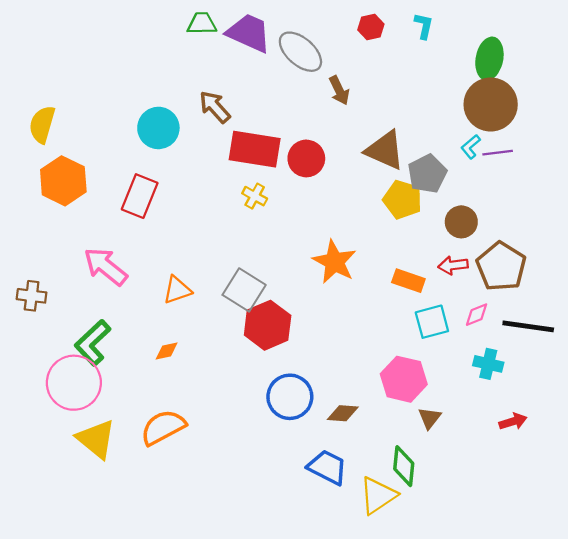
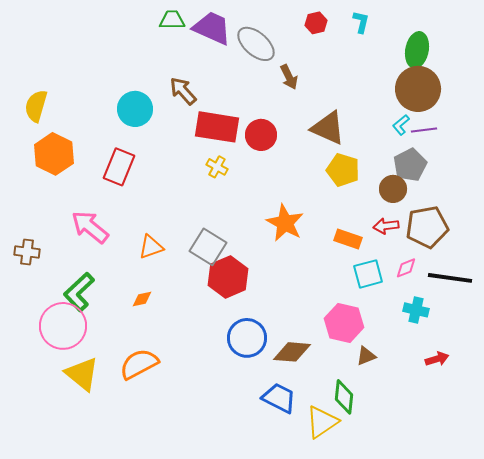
gray pentagon: (427, 174) -> (410, 165), moved
brown pentagon: (501, 266) -> (427, 227), turned 30
brown diamond: (343, 413) -> (292, 352), size x1.4
brown triangle: (430, 418) -> (366, 356), turned 30

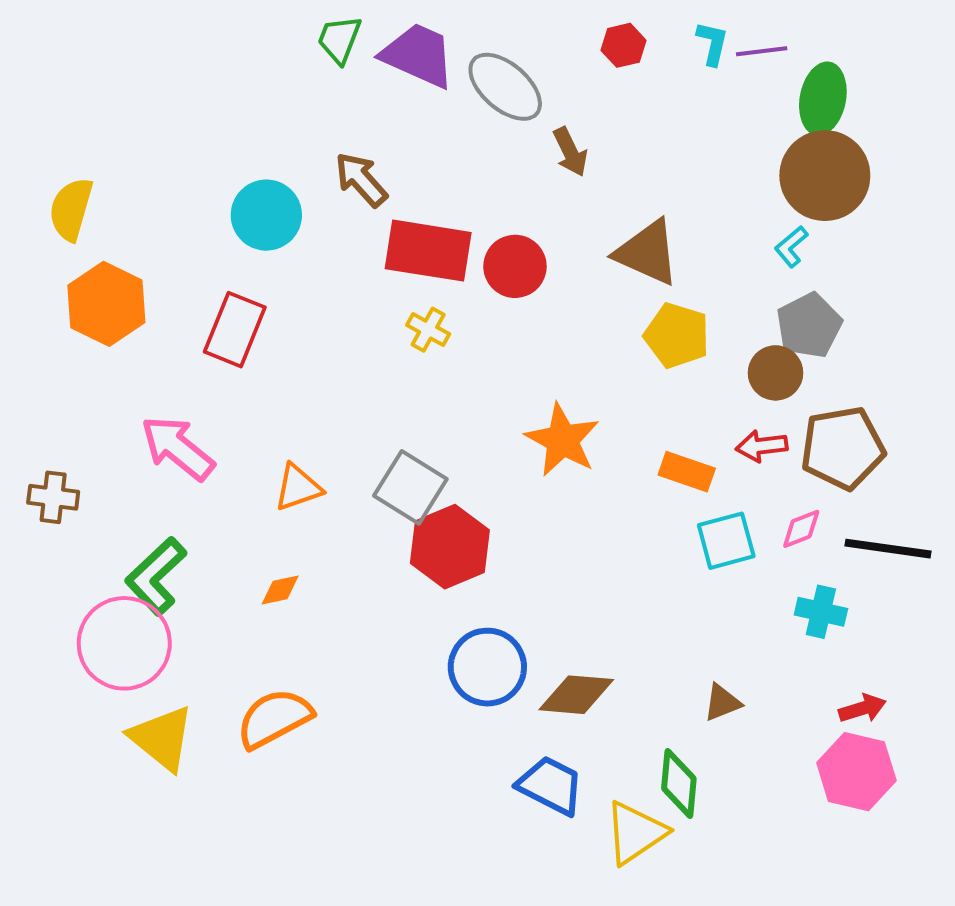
green trapezoid: (172, 20) -> (339, 39), turned -68
purple line: (424, 130) -> (762, 51), moved
pink hexagon: (344, 323) -> (856, 772), moved

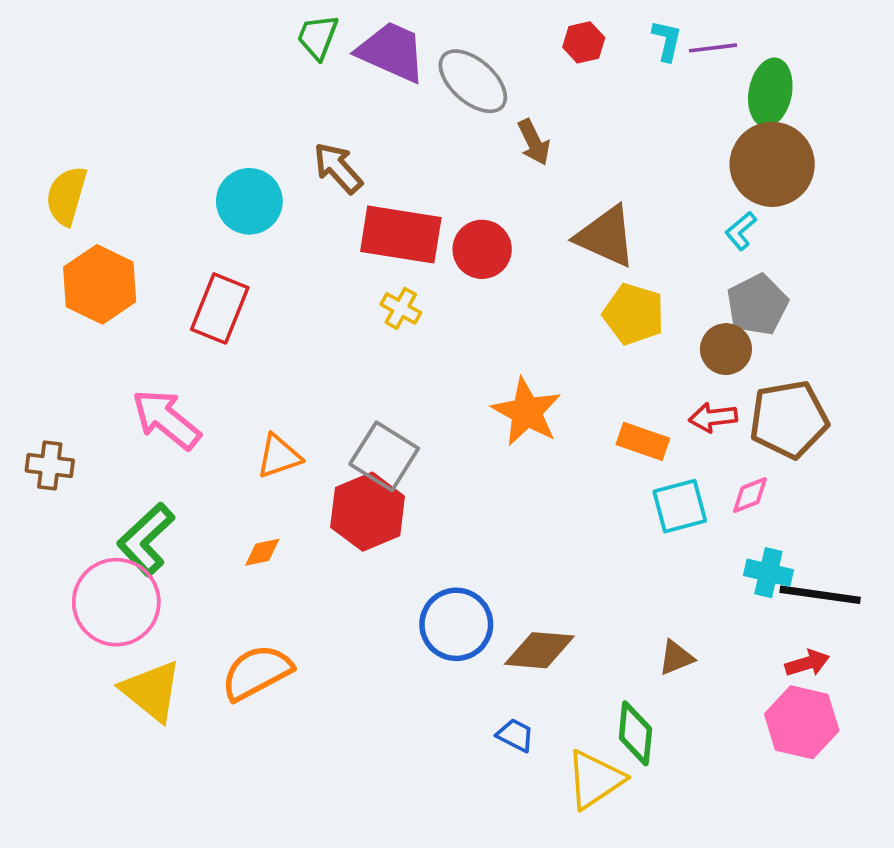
red hexagon: (450, 547) -> (368, 512), moved
black line: (888, 549) -> (820, 595), moved
blue trapezoid: (551, 785) -> (515, 735), size x0.6

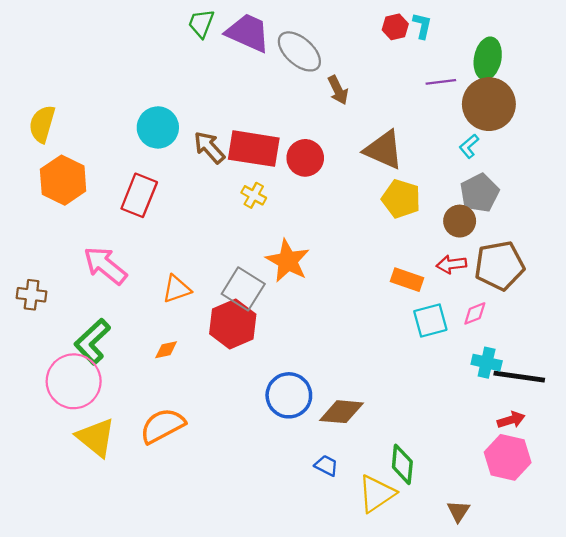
red hexagon: (584, 42) -> (395, 27), moved
purple line: (713, 48) -> (441, 82), moved
brown arrow: (338, 168) -> (209, 147), moved
orange star: (526, 412) -> (288, 261), moved
brown triangle: (676, 658) -> (458, 511), moved, turned -35

